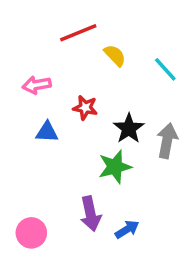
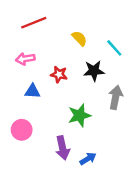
red line: (78, 33) -> (34, 23), moved
black star: (129, 128) -> (94, 71), moved, turned 30
pink circle: (31, 233) -> (22, 130), moved

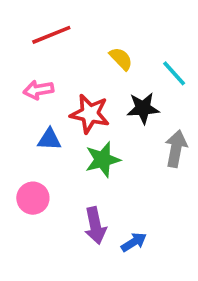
red star: (59, 74) -> (90, 114), size x1.5
green star: (79, 115) -> (103, 160), moved

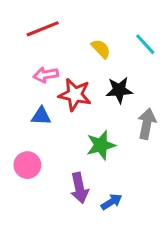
cyan line: (174, 73) -> (145, 44), moved
pink arrow: (38, 90) -> (46, 75), moved
green star: (103, 160) -> (101, 145), moved

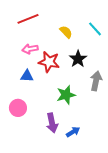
black star: (119, 90) -> (78, 59), turned -30

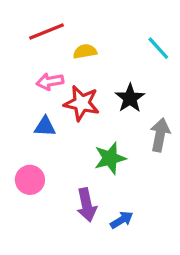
yellow semicircle: (66, 32) -> (85, 51), moved, turned -56

